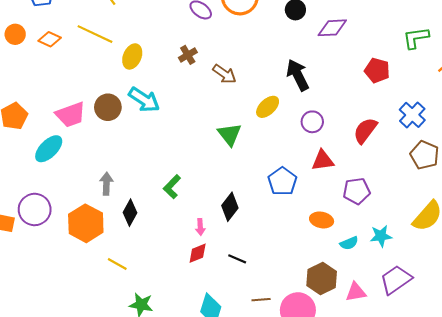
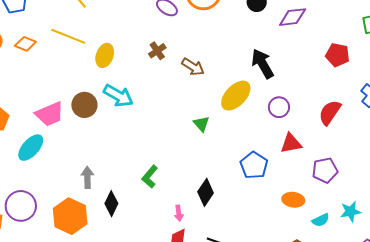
yellow ellipse: (268, 107) -> (236, 96), size x1.4
green triangle: (230, 134) -> (201, 124), size x0.7

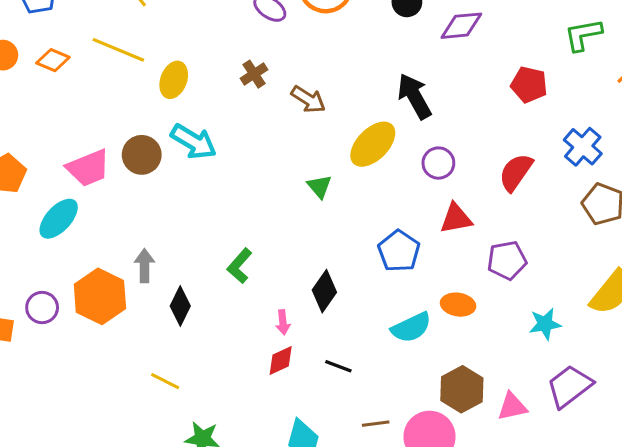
purple circle: (21, 206) -> (42, 308), size x0.7
orange hexagon: (70, 216) -> (100, 296), moved
cyan semicircle: (321, 220) -> (411, 327), moved, size x1.5

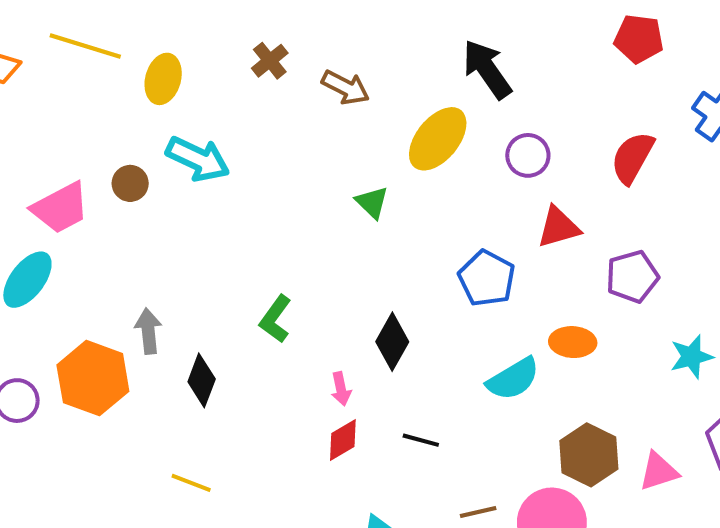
brown circle: (142, 155) -> (130, 183), size x0.7

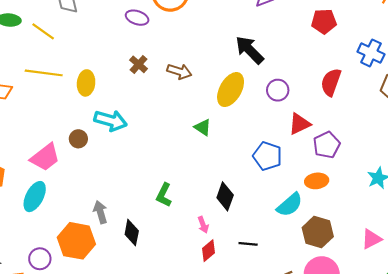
purple pentagon: (632, 277) -> (327, 145), moved
brown hexagon: (589, 455) -> (318, 232), moved

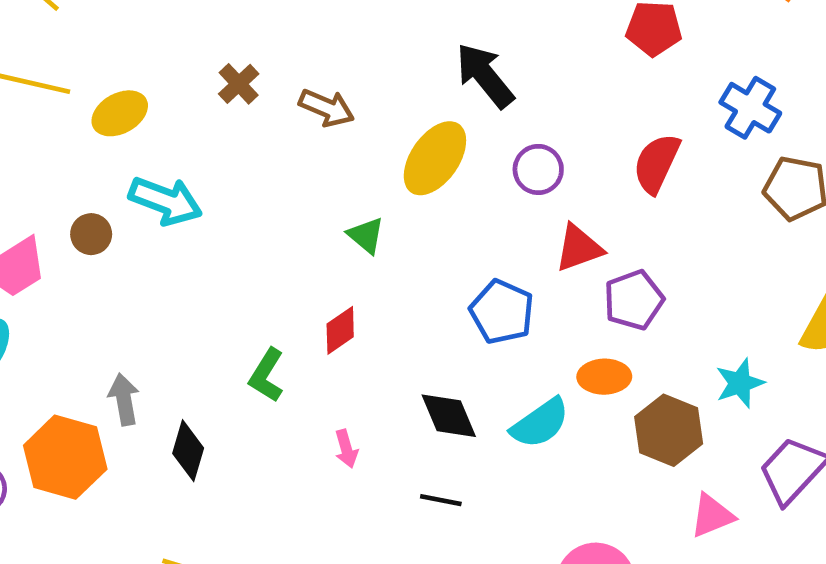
yellow ellipse: (86, 83) -> (120, 113), turned 50
black diamond: (225, 196) -> (449, 416), moved, turned -48
brown hexagon: (318, 232) -> (669, 430), moved
red diamond: (209, 251) -> (340, 330), moved

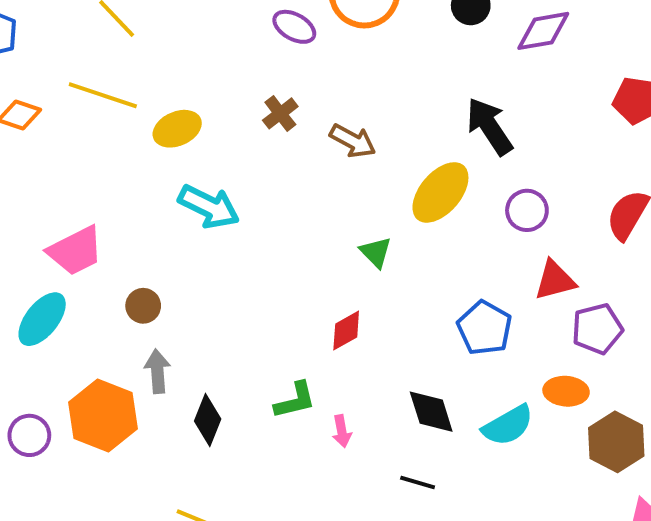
brown circle: (91, 234) -> (143, 306), moved
green L-shape: (267, 375) -> (295, 400), moved, turned -141

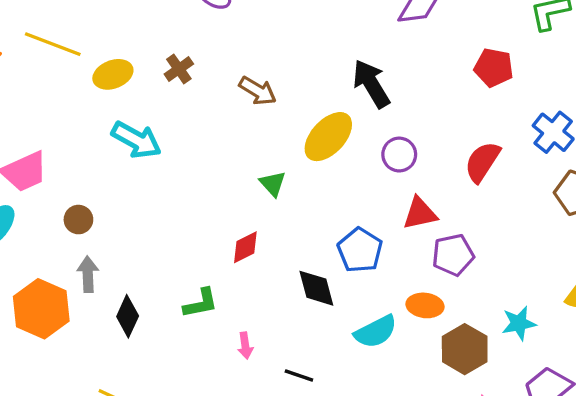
brown cross: (280, 113) -> (179, 69), moved
black diamond: (431, 412) -> (316, 288), moved
pink arrow: (342, 431) -> (245, 346), moved

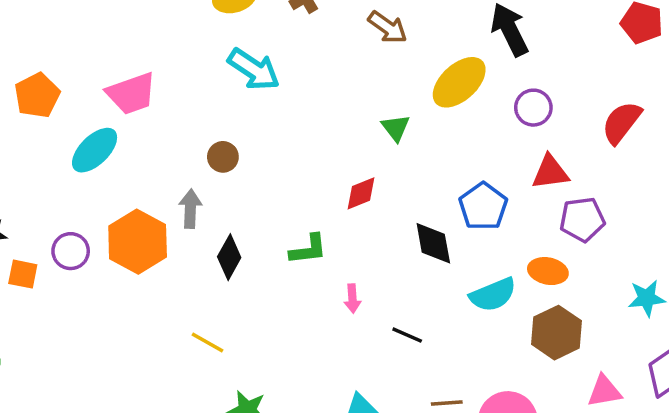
brown circle: (78, 220) -> (223, 157), moved
brown hexagon: (465, 349) -> (556, 333), moved

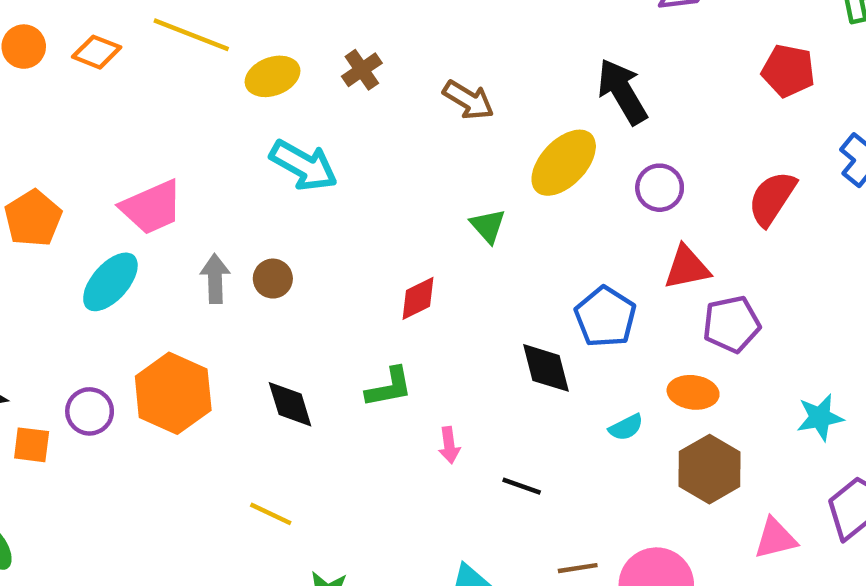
red diamond: (361, 193) -> (418, 298), moved
gray arrow: (190, 209) -> (215, 279), moved
black diamond: (229, 257) -> (290, 404), turned -42
cyan semicircle: (493, 295) -> (626, 427), size x0.6

